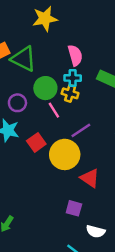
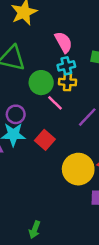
purple circle: (17, 103) -> (16, 114), moved
yellow circle: (65, 154) -> (78, 169), moved

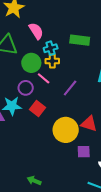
pink semicircle: (64, 42) -> (36, 31), moved
purple circle: (16, 114) -> (26, 88), moved
green arrow: (35, 230) -> (34, 181), turned 96

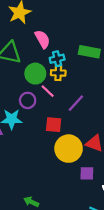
red square: (37, 108) -> (54, 125), moved, turned -35

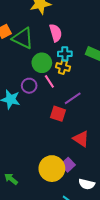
red square: (54, 125) -> (58, 114), moved
yellow circle: (69, 149) -> (52, 169), moved
purple square: (87, 173) -> (68, 165), turned 32

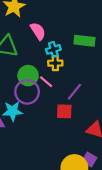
green circle: (42, 63) -> (28, 76), moved
purple circle: (29, 86) -> (27, 92), size x1.5

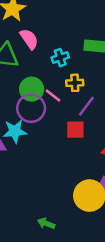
pink semicircle: (38, 31) -> (29, 39), moved
yellow cross: (55, 63) -> (75, 83), moved

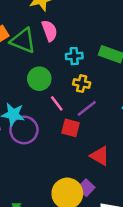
pink line: (53, 96) -> (57, 103), moved
purple circle: (31, 108) -> (24, 130), moved

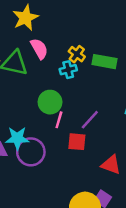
green circle: (39, 79) -> (50, 102), moved
yellow cross: (82, 84) -> (77, 54), moved, turned 35
pink line: (57, 103) -> (59, 120), turned 63

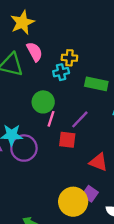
yellow cross: (77, 54) -> (69, 58), turned -35
green rectangle: (105, 62) -> (96, 84), moved

